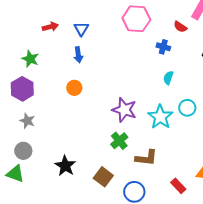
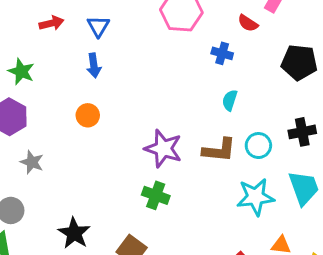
cyan star: (160, 117) -> (255, 197), moved, turned 30
gray star: (27, 121) -> (32, 162), moved
green cross: (119, 141) -> (156, 195), turned -30
brown L-shape: (146, 158) -> (219, 150), moved

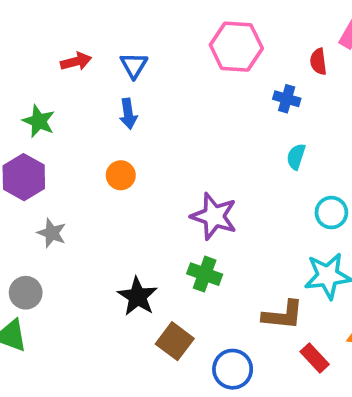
red semicircle: (248, 23) -> (318, 62), turned 50
brown L-shape: (219, 150) -> (283, 315), moved
black star: (74, 233) -> (138, 296), moved

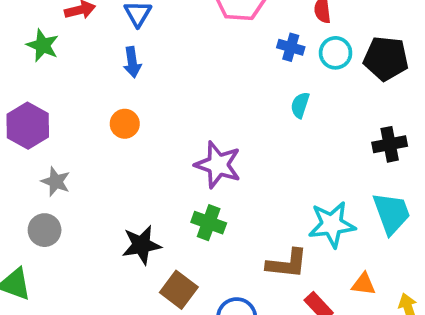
green star: (39, 121) -> (43, 45), moved
cyan circle: (331, 213) -> (336, 53), moved
gray circle: (26, 293) -> (45, 230), moved
black star: (138, 296) -> (142, 245), turned 30

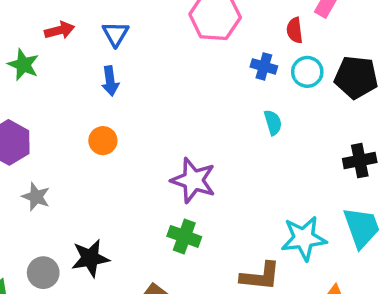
cyan semicircle: (300, 105) -> (273, 123), turned 145
gray circle: (45, 230) -> (43, 273), moved
black star: (142, 245) -> (90, 258), moved

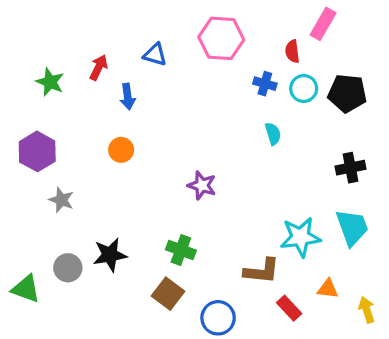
red arrow: (59, 30) -> (99, 67), moved, turned -50
blue triangle: (116, 34) -> (155, 55), moved, turned -45
purple star: (193, 180) -> (202, 185), size x0.7
green cross: (184, 236) -> (181, 250), moved

